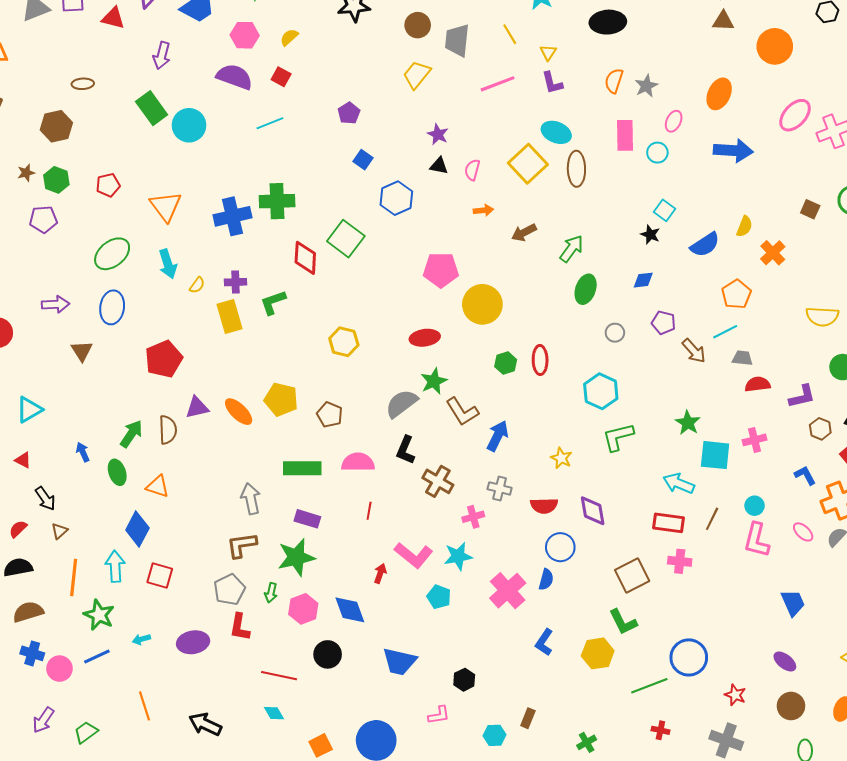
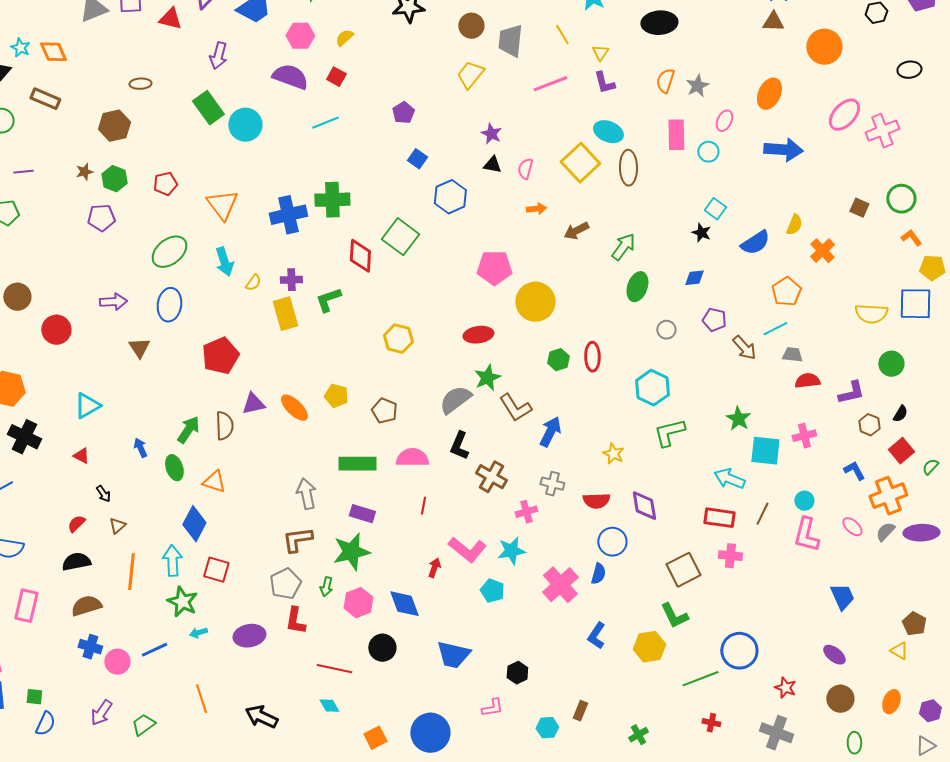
yellow pentagon: (281, 399) -> (336, 396), size x0.7
black arrow: (45, 499) -> (103, 494), size x0.7
green star: (99, 615) -> (182, 602), moved

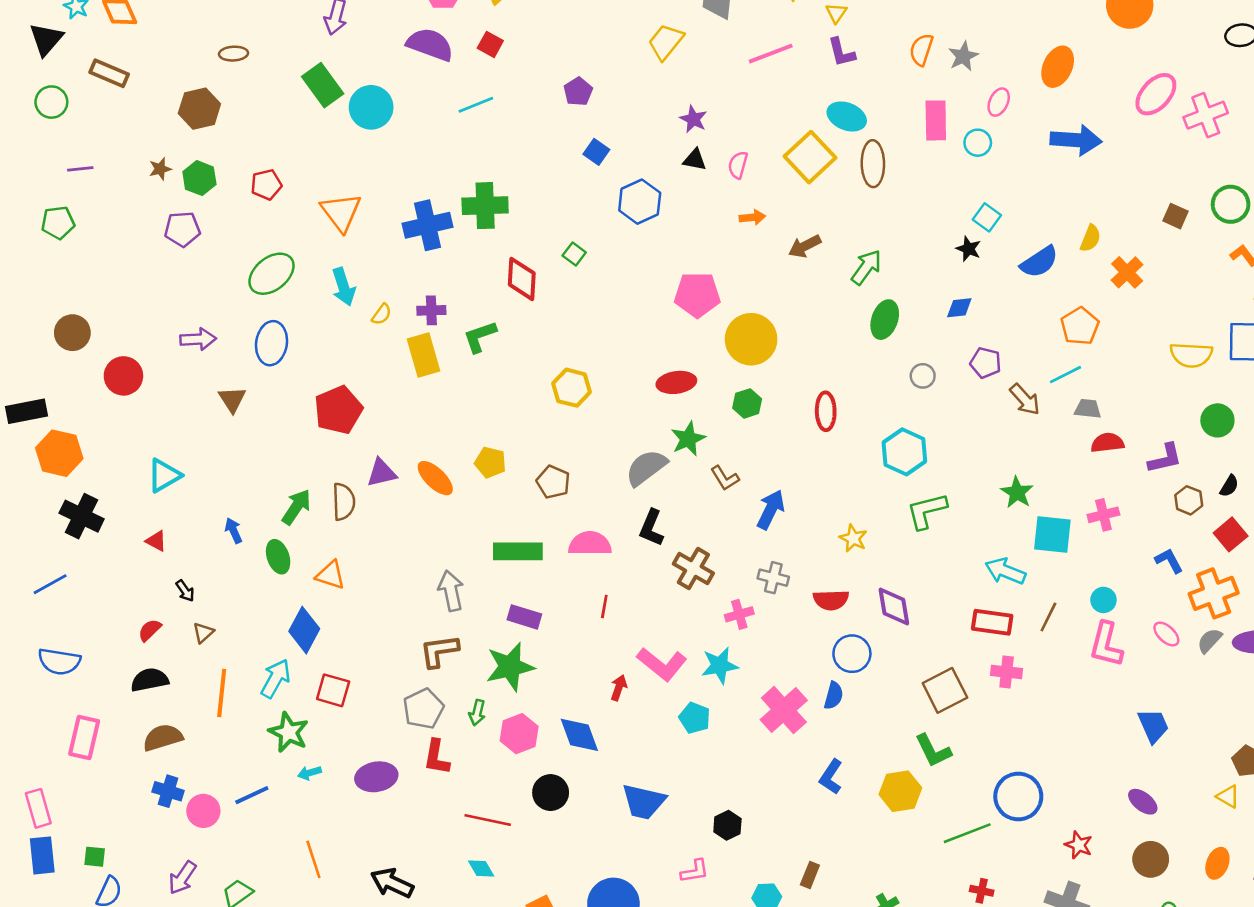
green square: (400, 237) -> (574, 254), size x0.5
green hexagon: (558, 360) -> (747, 403), moved
brown L-shape: (515, 408) -> (725, 478), size x0.7
cyan arrow: (172, 561) -> (275, 679), turned 32

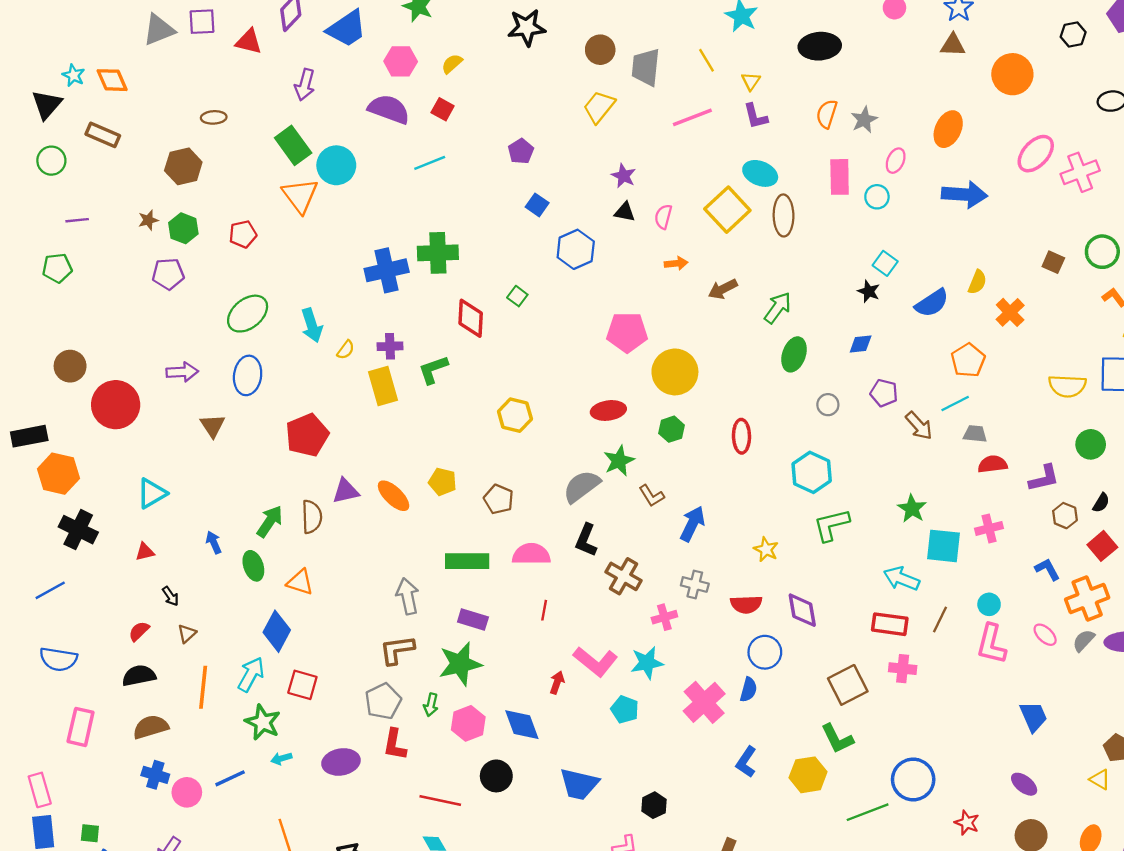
orange triangle: (341, 212) -> (300, 196), moved
red circle: (123, 376) -> (116, 405), size x1.4
red triangle: (156, 541) -> (145, 552), turned -42

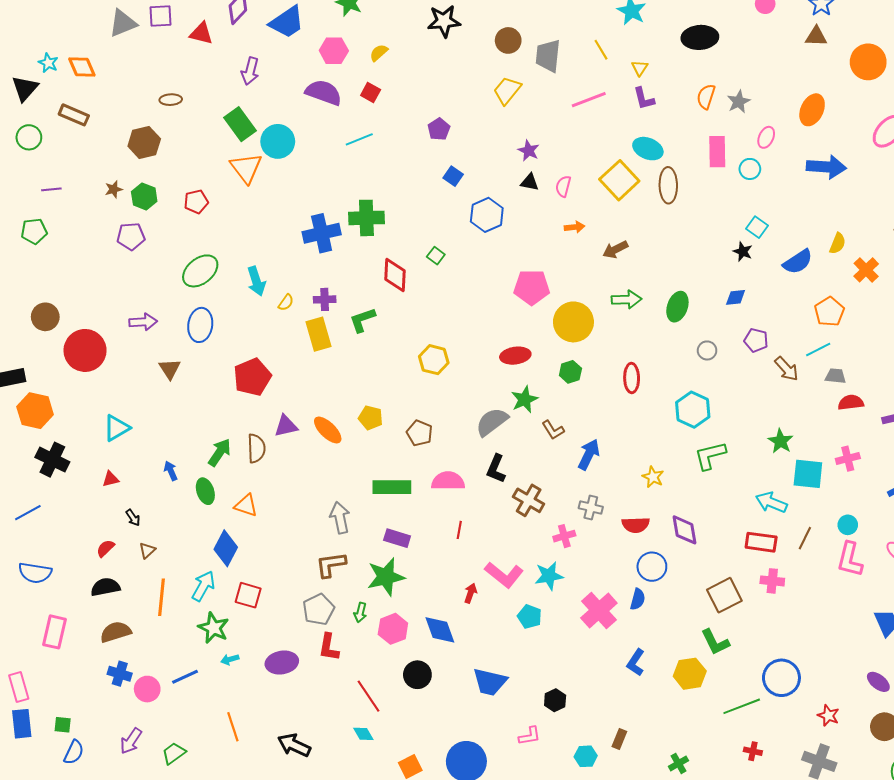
green arrow: (778, 308) -> (626, 299), moved, turned 52
red line: (440, 801) -> (368, 696), turned 44

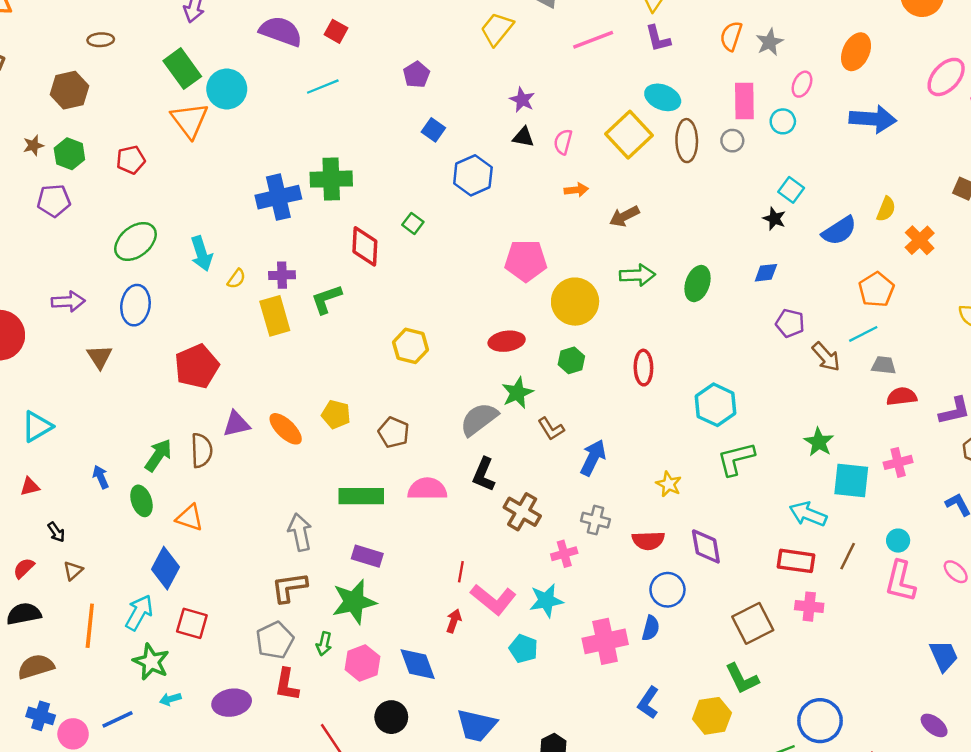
gray circle: (707, 350) -> (732, 141), moved
red line: (459, 530) -> (461, 572), moved
pink cross: (599, 610) -> (605, 641), turned 30

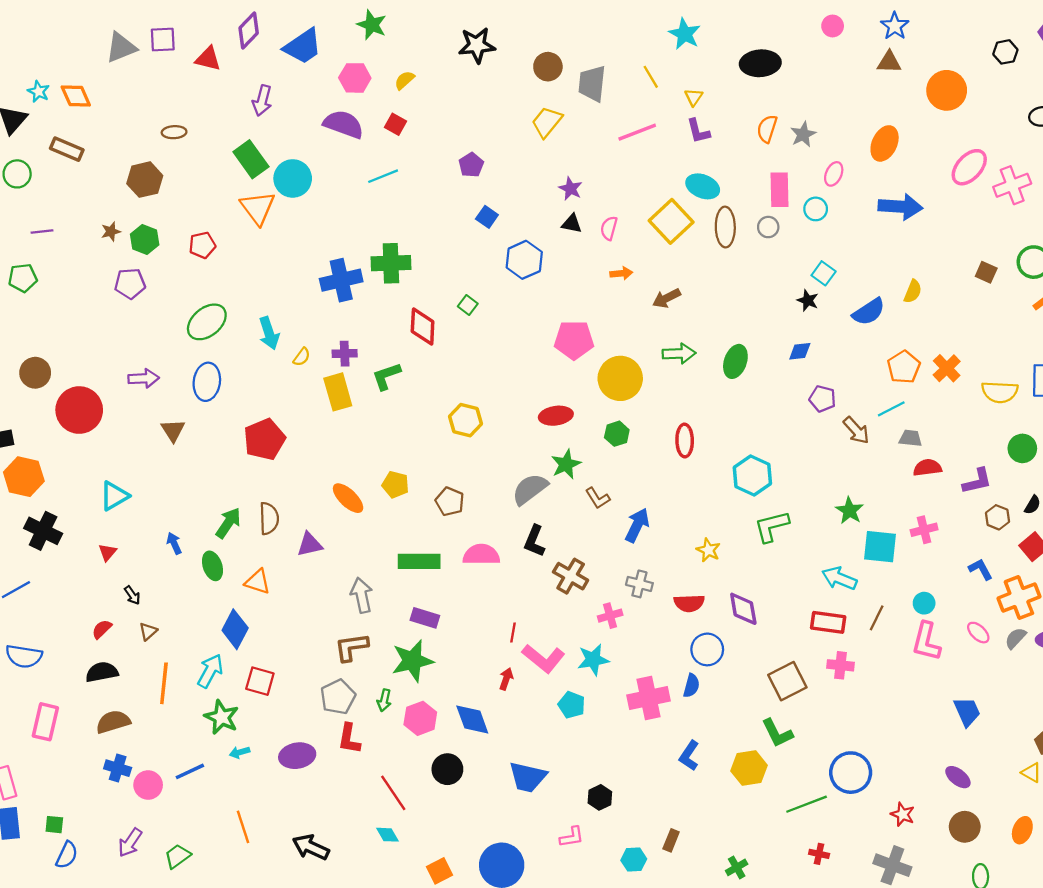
orange cross: (920, 240) -> (947, 368), moved
purple triangle: (236, 424) -> (310, 544), moved
red triangle: (30, 486) -> (107, 552), turned -36

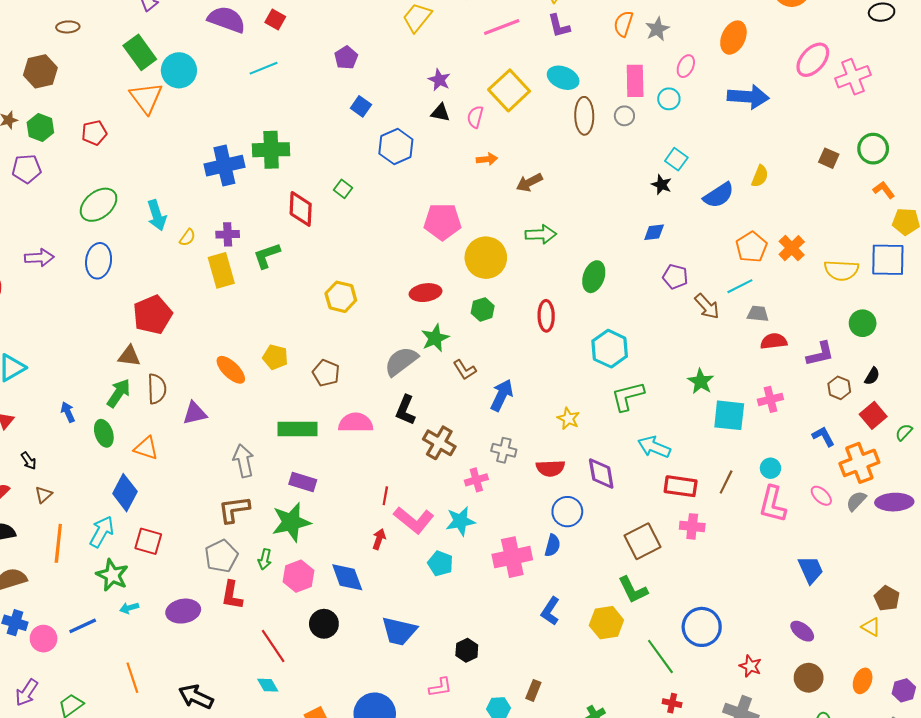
yellow square: (671, 221) -> (509, 90), moved
green ellipse: (735, 361) -> (594, 277), moved
brown triangle: (173, 430) -> (129, 356), moved, turned -50
cyan arrow: (839, 578) -> (654, 447), moved
green line: (807, 804) -> (660, 657), turned 75

